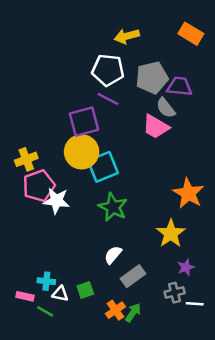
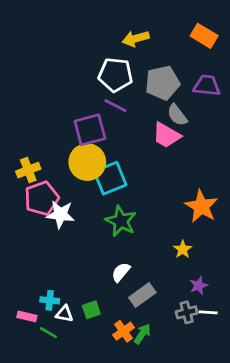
purple trapezoid: (180, 86) -> (207, 86), moved
yellow star: (171, 233) -> (183, 249), size x0.6
white line: (195, 304) -> (208, 312), moved

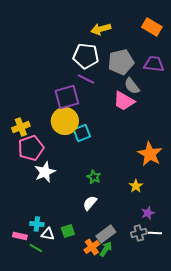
cyan square: (110, 178) -> (82, 133), size x0.7
white star: (60, 214) -> (45, 172), moved, turned -30
green star: (121, 221) -> (94, 177), moved, size x0.6
gray rectangle: (142, 295) -> (106, 234), moved

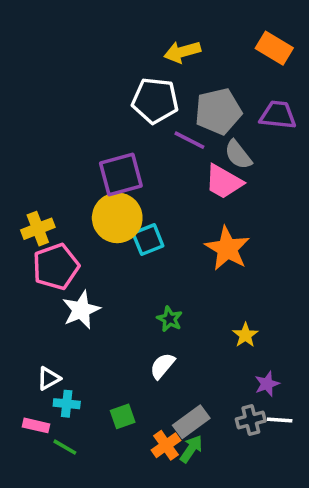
purple line: (86, 79) -> (189, 140), moved
orange star: (150, 154) -> (227, 249), moved
white triangle: (48, 234) -> (49, 378), moved, turned -40

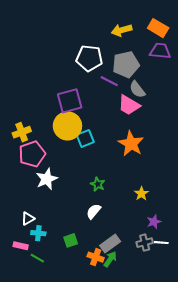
yellow arrow: (182, 52) -> (122, 30), moved
purple trapezoid: (278, 115) -> (160, 51), moved
orange cross: (166, 445) -> (96, 257), turned -35

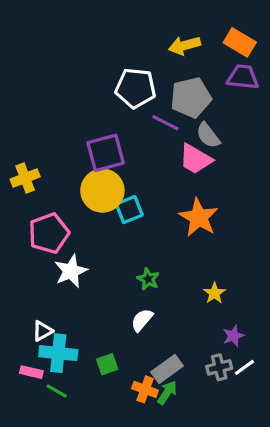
yellow cross: (22, 132) -> (25, 178), moved
cyan cross: (38, 233) -> (58, 353), size x1.6
white line: (161, 243) -> (244, 367), turned -40

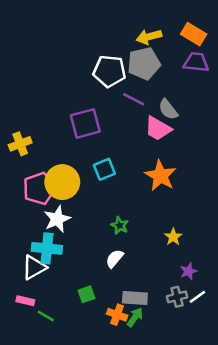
gray pentagon: (191, 98) -> (144, 63), moved
yellow circle: (102, 191) -> (62, 182), moved
white triangle: (42, 331) -> (34, 268), size x1.5
cyan cross: (58, 353) -> (47, 248), moved
gray rectangle: (167, 369) -> (135, 298), turned 40

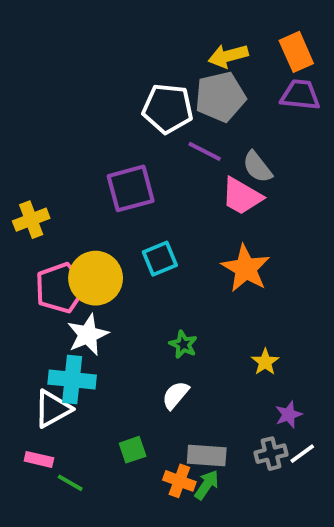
orange rectangle: (194, 34) -> (296, 52), turned 35

